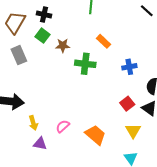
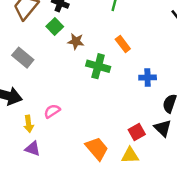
gray rectangle: (19, 55) -> (23, 58), moved, turned -36
red square: (127, 104) -> (137, 132), moved
pink semicircle: (63, 126) -> (52, 111), moved
yellow triangle: (133, 131) -> (130, 155), moved, turned 49

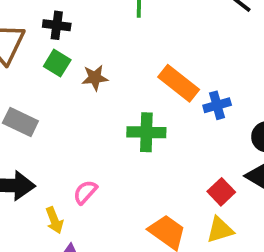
orange rectangle: (123, 44) -> (179, 83), moved, size x1.5
green cross: (98, 66) -> (146, 132), moved

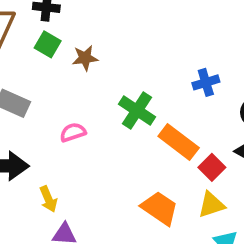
orange rectangle: (179, 83) -> (179, 142), moved
green cross: (146, 132) -> (137, 110), turned 33
pink semicircle: (85, 192) -> (73, 132), moved, turned 30

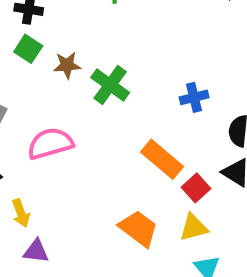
green cross: (137, 110) -> (110, 85), moved
pink semicircle: (73, 132) -> (50, 143), size x1.6

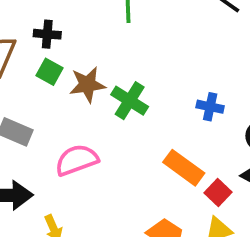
brown star: (67, 65) -> (87, 85), size x1.4
blue cross: (194, 97) -> (210, 107), turned 30

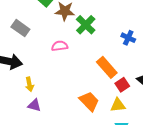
pink semicircle: (77, 160) -> (60, 46), moved, size x0.7

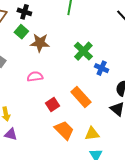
green cross: (86, 25) -> (83, 51), moved
red square: (122, 85) -> (52, 105), moved

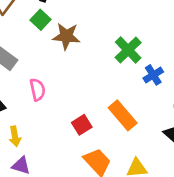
blue cross: (102, 68) -> (153, 75), turned 32
pink semicircle: (35, 77) -> (37, 90), moved, turned 84

